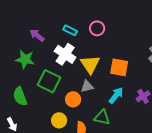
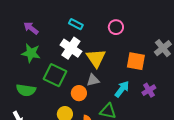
pink circle: (97, 28) -> (116, 27), moved
purple arrow: (37, 35) -> (31, 28), moved
orange square: (119, 67) -> (136, 61), moved
green semicircle: (20, 96) -> (26, 90), turned -60

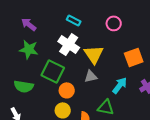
orange square: (136, 61) -> (134, 57), turned -30
orange circle: (79, 93) -> (67, 90), moved

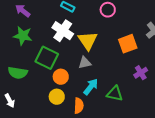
cyan arrow: (120, 85) -> (91, 87), moved
green triangle: (106, 107) -> (115, 94), moved

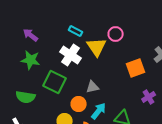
yellow triangle: (88, 41) -> (97, 47), moved
orange circle: (61, 77) -> (79, 104), moved

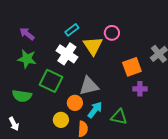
cyan rectangle: (76, 31) -> (72, 30), turned -64
gray triangle: (93, 87) -> (89, 86), size x1.5
purple cross: (149, 97) -> (140, 89), moved, turned 32

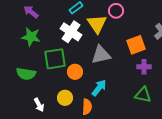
green square: (51, 81) -> (55, 59), turned -35
gray triangle: (89, 86) -> (101, 55), moved
orange circle: (75, 103) -> (75, 72), moved
green triangle: (119, 117) -> (143, 95), moved
white arrow: (14, 124) -> (39, 105), moved

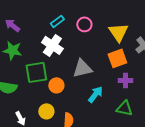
pink circle: (116, 11) -> (84, 24), moved
yellow triangle: (97, 24) -> (118, 32), moved
cyan arrow: (99, 88) -> (95, 94), moved

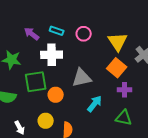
cyan rectangle: (57, 21) -> (57, 31), turned 56
purple arrow: (12, 25) -> (32, 34), moved
white cross: (52, 45) -> (52, 55), turned -35
orange square: (117, 58) -> (117, 68), turned -30

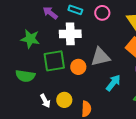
orange circle: (56, 95) -> (78, 67), moved
white arrow: (20, 128) -> (45, 101), moved

